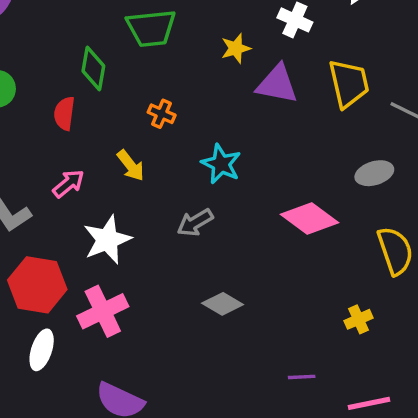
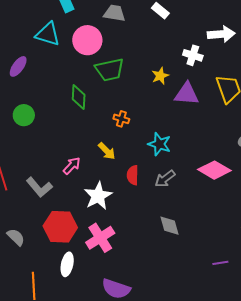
red semicircle: (64, 113) -> (133, 175), moved
gray arrow: (195, 223) -> (165, 179), moved
gray diamond: (223, 304) -> (169, 226), turned 50

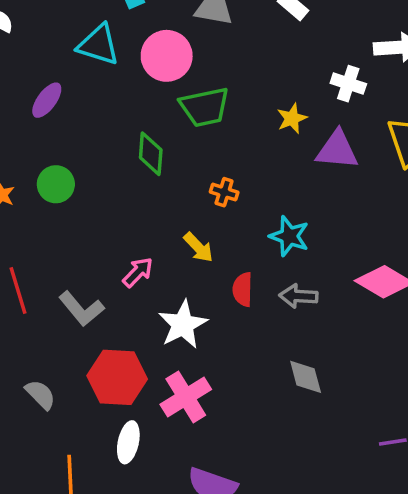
gray arrow: (165, 179) -> (298, 296), turned 40

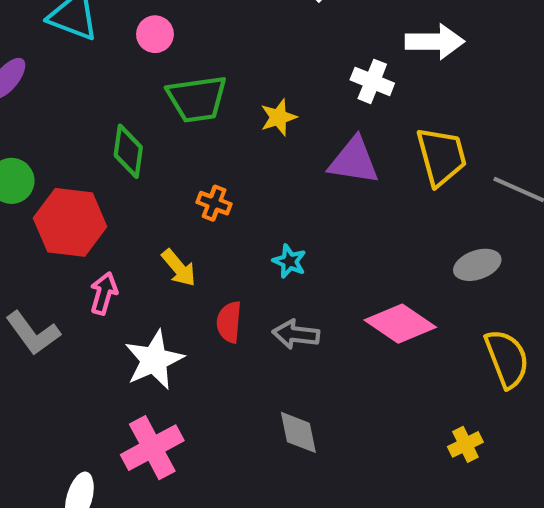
pink circle: (167, 56) -> (155, 34), size x0.6
yellow star: (292, 118) -> (278, 117), moved
cyan star: (289, 236) -> (289, 261), size x0.7
pink arrow: (138, 272) -> (104, 293), turned -32
red hexagon: (117, 377) -> (70, 222), moved

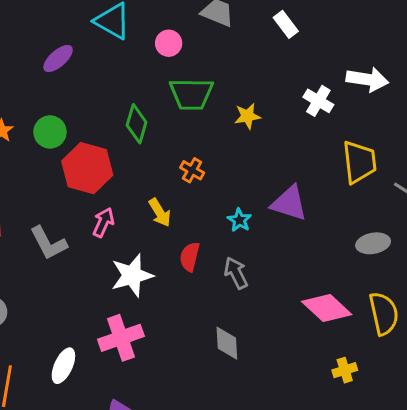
purple triangle: (354, 161) -> (289, 203), moved
pink diamond: (400, 324) -> (327, 308), moved
gray arrow: (296, 334) -> (236, 273), turned 48

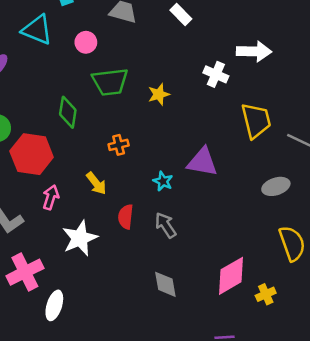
orange cross: (192, 170) -> (119, 145), turned -36
pink diamond: (327, 308) -> (231, 276), moved, turned -66
pink cross: (121, 338) -> (25, 272), moved
white ellipse: (63, 366) -> (54, 305), moved

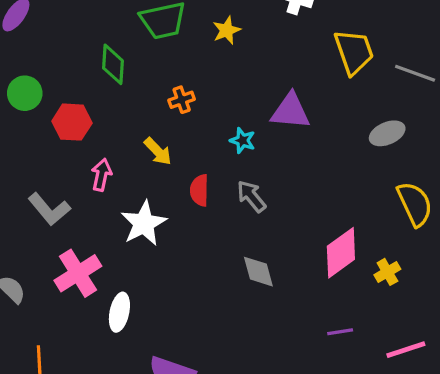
red hexagon: (32, 154) -> (72, 122), size x0.7

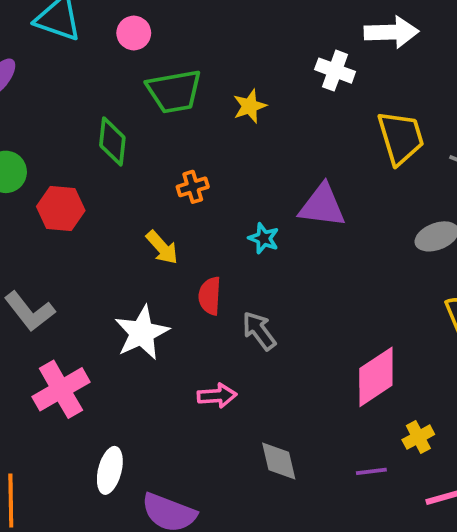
pink arrow: (102, 175) -> (217, 396), moved, turned 72
gray arrow: (251, 196) -> (259, 331), moved
gray diamond: (258, 272) -> (279, 461), moved
yellow cross: (387, 272) -> (418, 437), moved
white ellipse: (119, 312) -> (110, 470), moved

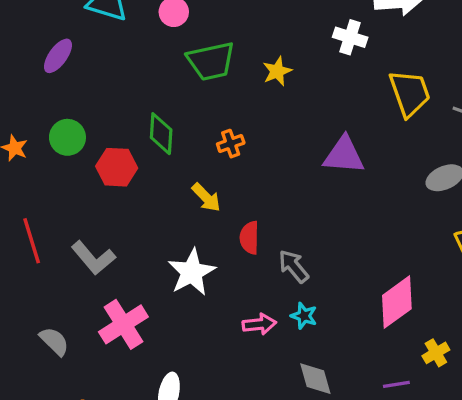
green diamond: (112, 141) -> (161, 134), moved
cyan star: (264, 238) -> (304, 316), moved

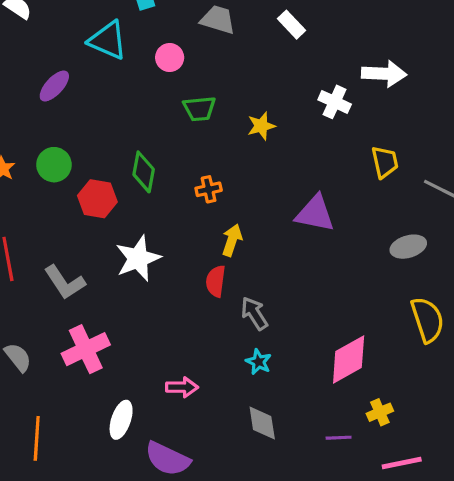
green trapezoid: (211, 61) -> (199, 109), size x0.7
yellow trapezoid: (410, 93) -> (385, 162), size x0.7
yellow arrow: (206, 197) -> (232, 240), moved, turned -124
white star: (192, 272) -> (138, 258), moved
pink arrow: (259, 324) -> (182, 387), moved

